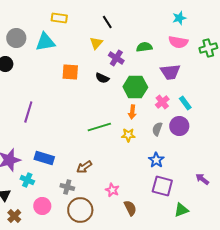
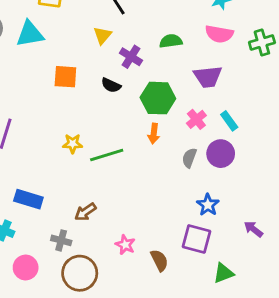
yellow star: (128, 135) -> (73, 144), moved
blue star: (156, 160) -> (208, 205), moved
brown semicircle: (130, 208) -> (159, 260), moved

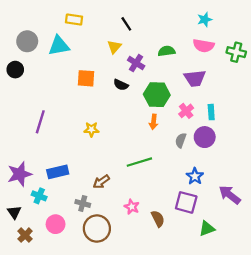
green cross: (262, 43) -> (236, 52), turned 30
cyan rectangle: (229, 121) -> (211, 112), turned 32
green line: (107, 155) -> (139, 162), moved
blue rectangle: (28, 199) -> (58, 172), turned -30
purple arrow: (253, 229) -> (230, 195), size x1.5

